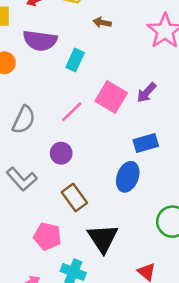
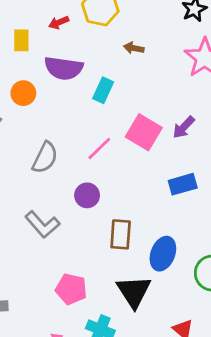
blue ellipse: (128, 177) -> (163, 254), moved
brown rectangle: (74, 198) -> (121, 234), moved, turned 40

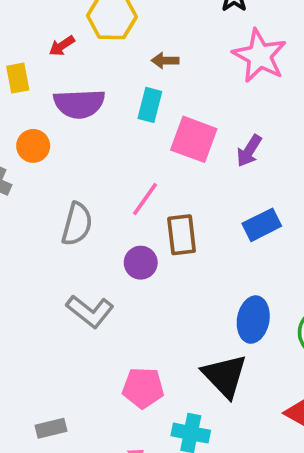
cyan rectangle: (103, 90) -> (150, 105), moved
pink square: (144, 132) -> (194, 139), moved
brown rectangle: (121, 234) -> (182, 235), moved

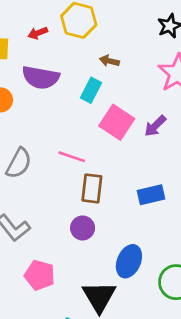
purple arrow: (249, 151) -> (155, 126), moved
pink line: (145, 199) -> (72, 157), turned 60
purple circle: (141, 263) -> (83, 228), moved
pink pentagon: (143, 388) -> (40, 275), moved

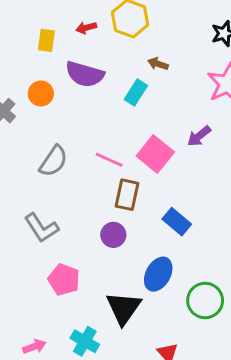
pink square: (117, 122) -> (155, 154), moved
blue rectangle: (151, 195) -> (177, 222), moved, turned 48

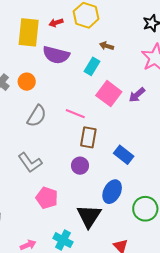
yellow rectangle: (46, 40) -> (29, 32), size x1.8
orange circle: (41, 94) -> (27, 82), moved
pink square: (155, 154) -> (109, 94), moved

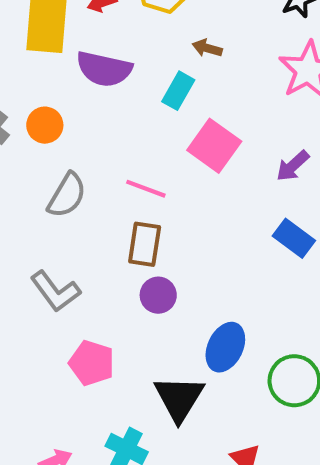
purple arrow: (137, 95) -> (293, 166), moved
brown rectangle: (88, 137) -> (145, 244), moved
blue rectangle: (124, 155) -> (294, 238), moved

